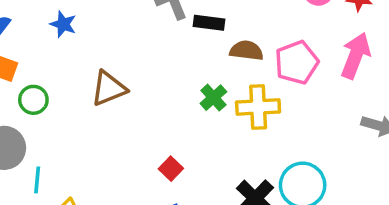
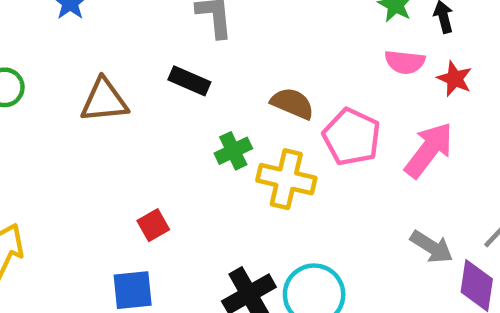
black rectangle: (209, 23) -> (189, 81), moved
pink pentagon: (297, 62) -> (352, 137), turned 30

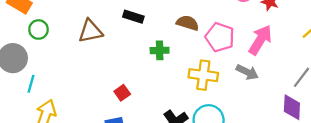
green cross: (233, 151) -> (160, 50), turned 30
yellow cross: (286, 179) -> (203, 75), moved
gray arrow: (432, 247) -> (247, 72), moved

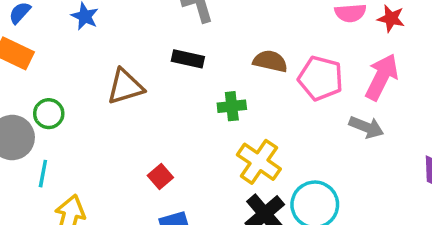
green circle: (38, 29) -> (49, 114), moved
yellow cross: (203, 75) -> (259, 162), moved, turned 32
red square: (122, 93) -> (160, 177), moved

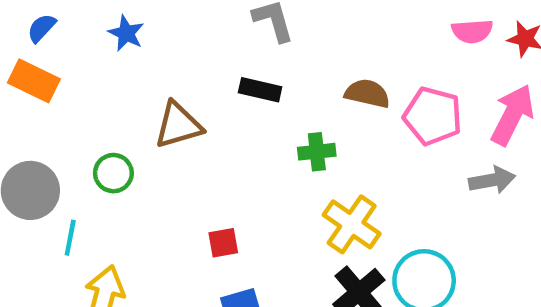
green circle: (49, 114) -> (113, 173), moved
gray arrow: (366, 127) -> (492, 180), turned -32
red square: (160, 177) -> (223, 243), turned 30

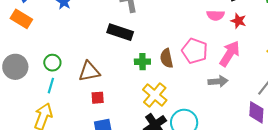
black rectangle: (260, 90) -> (120, 32), size x1.4
brown semicircle: (367, 93) -> (167, 58), moved, turned -120
brown triangle: (178, 125) -> (89, 71), moved
cyan line: (70, 238) -> (51, 86), moved

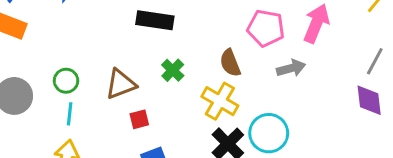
brown semicircle: (167, 58) -> (230, 63), moved
green cross: (142, 62) -> (173, 70), moved, turned -35
gray arrow: (218, 81) -> (291, 68), moved

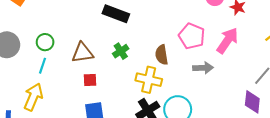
yellow cross: (220, 101) -> (149, 80), turned -30

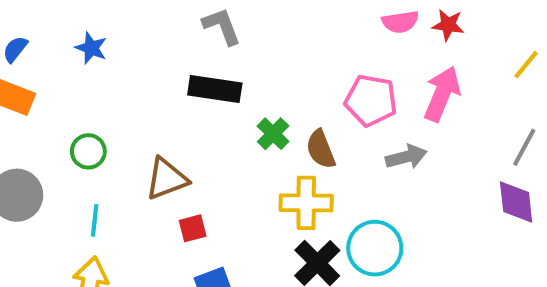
green circle: (45, 42) -> (88, 151), moved
green cross: (121, 51) -> (273, 134), moved

